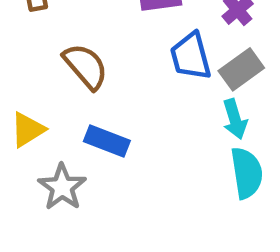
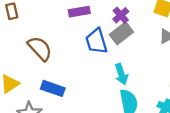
gray rectangle: (241, 69) -> (121, 33), moved

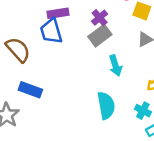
blue trapezoid: (96, 41) -> (51, 31), moved
cyan arrow: (121, 74) -> (115, 66), moved

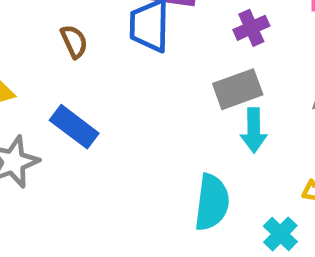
gray rectangle: (100, 36) -> (238, 89), moved
brown semicircle: (18, 50) -> (74, 42), size x0.6

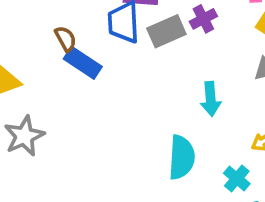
gray rectangle: (238, 89) -> (166, 31), moved
blue rectangle: (74, 127) -> (83, 63), moved

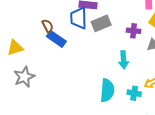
purple cross: (203, 19) -> (134, 31), moved, turned 32
cyan cross: (237, 178) -> (134, 93), moved, turned -32

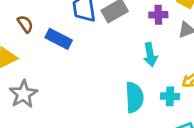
brown semicircle: (48, 26) -> (25, 24), moved

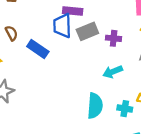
purple cross: (158, 15) -> (114, 38), moved
cyan arrow: (150, 55) -> (113, 72), turned 72

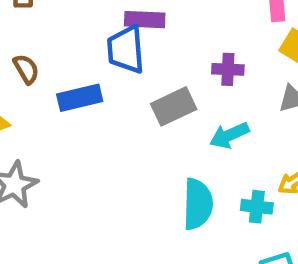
gray rectangle: (87, 31) -> (174, 106), moved
blue rectangle: (38, 49) -> (80, 98), turned -45

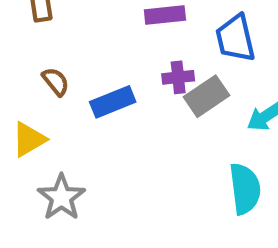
blue trapezoid: (126, 49) -> (235, 38), moved
purple cross: (228, 69) -> (178, 77), moved

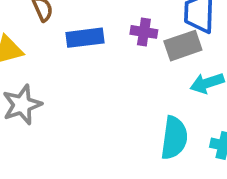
gray rectangle: (207, 96) -> (183, 46), moved

